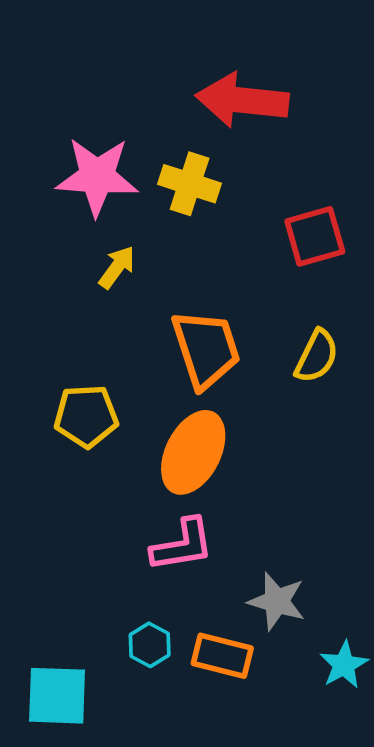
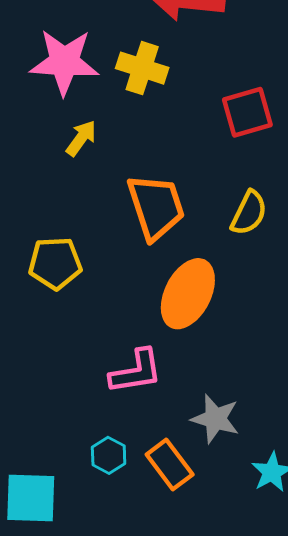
orange ellipse: (193, 452) -> (188, 294), moved
orange rectangle: (222, 656) -> (170, 464), turned 39

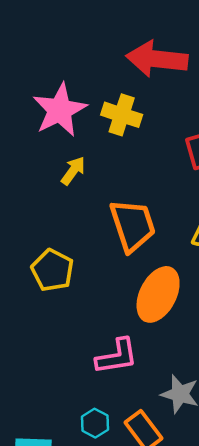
pink star: (64, 62) -> (60, 110), turned -30
yellow pentagon: (55, 263) -> (52, 270), turned 30

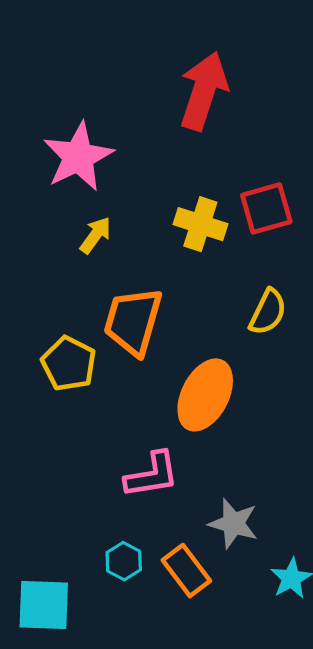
red arrow: (157, 59) -> (204, 91), turned 102
yellow cross: (122, 115) -> (200, 224), moved
orange trapezoid: (133, 225) -> (133, 321), moved, turned -146

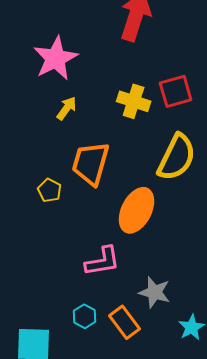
yellow semicircle: (268, 312) -> (177, 157), size x1.6
yellow pentagon: (69, 364) -> (50, 190), size x0.7

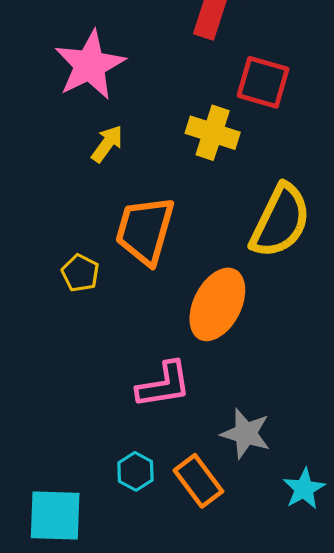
red square: (176, 91) -> (263, 82), moved, turned 32

